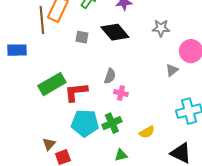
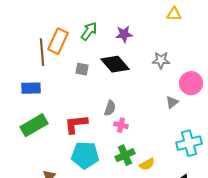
blue rectangle: (17, 50) -> (31, 88), moved
green rectangle: (52, 84) -> (34, 125), moved
green cross: (112, 123) -> (125, 155), moved

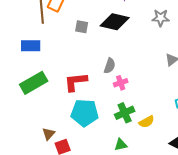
black diamond: (115, 64) -> (115, 22), turned -36
pink cross: (121, 125) -> (121, 83), turned -32

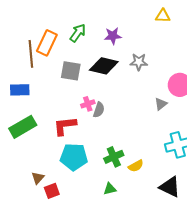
gray star: (161, 18) -> (139, 62), moved
gray square: (82, 27) -> (71, 71), size x1.5
pink cross: (121, 83) -> (88, 104), moved

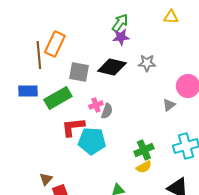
green arrow: (78, 33) -> (120, 23), moved
green rectangle: (23, 127) -> (58, 98), moved
cyan pentagon: (74, 157) -> (92, 141), moved
green cross: (114, 157) -> (144, 150), moved

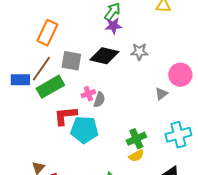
brown line: (39, 55) -> (41, 69), moved, turned 40

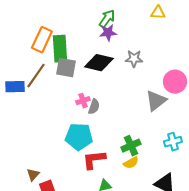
green rectangle: (50, 87) -> (60, 49), moved, turned -64
gray triangle: (161, 94) -> (156, 101), size x1.6
red L-shape: (65, 116) -> (94, 160), moved
cyan cross: (178, 135) -> (173, 142), size x0.7

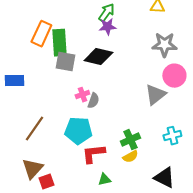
gray star: (134, 59) -> (164, 45), moved, size x1.4
brown line: (36, 76) -> (34, 129), moved
brown triangle: (33, 175) -> (32, 169), size x1.6

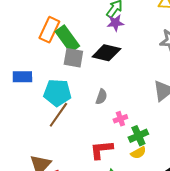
green rectangle: (59, 43) -> (67, 39), turned -32
pink cross: (82, 95) -> (120, 119), moved
brown line: (34, 129) -> (58, 115), moved
cyan pentagon: (78, 131) -> (57, 93), moved

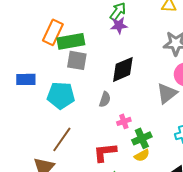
green rectangle: (67, 39) -> (71, 41), turned -64
black diamond: (106, 53) -> (123, 69), moved, turned -36
brown line: (58, 115) -> (62, 139), moved

